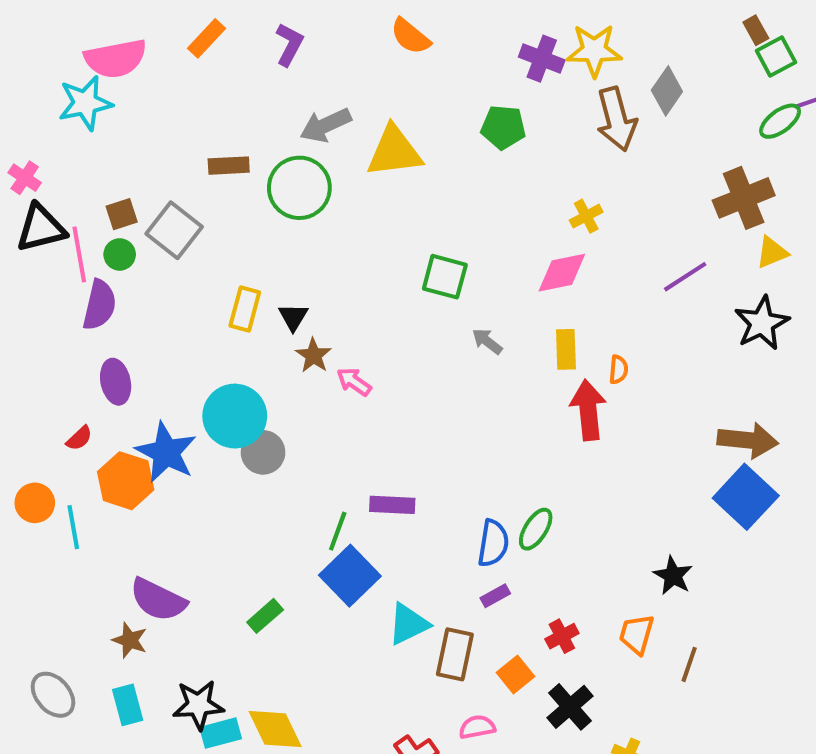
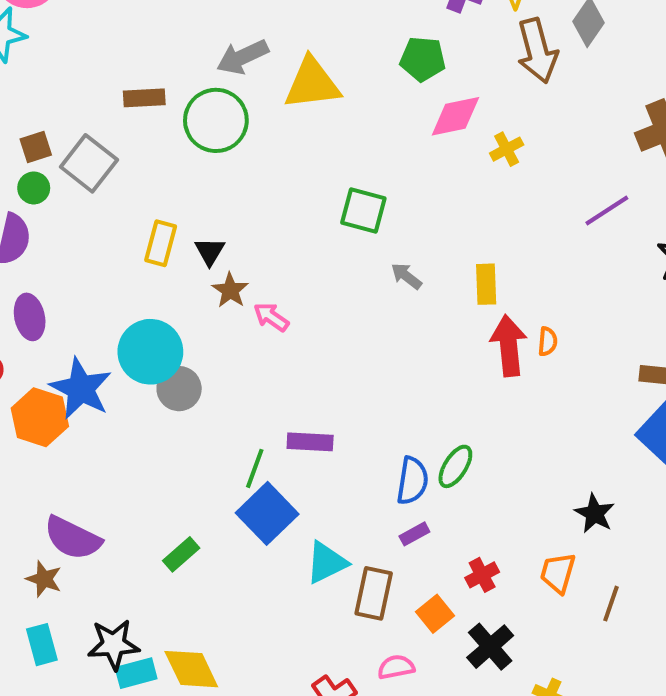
pink diamond: (562, 273) -> (455, 116), moved
orange semicircle: (618, 370) -> (548, 342), moved

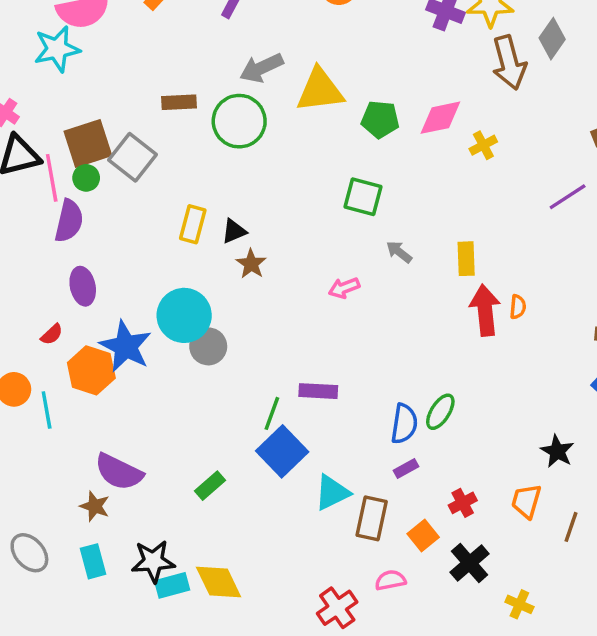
green pentagon: (423, 59) -> (380, 119), moved
brown square: (36, 147) -> (88, 143), size x1.8
black triangle: (210, 251) -> (234, 231), turned 36
pink arrow: (271, 317) -> (344, 288), moved, turned -56

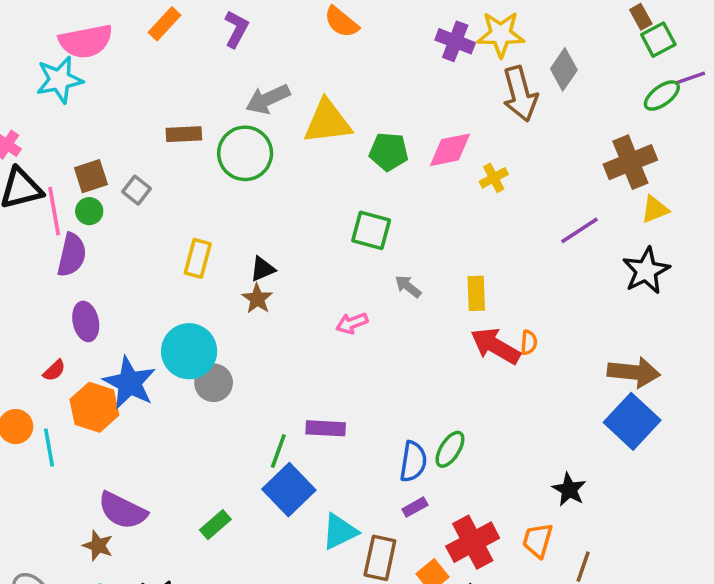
brown square: (88, 143) -> (91, 176), size x0.7
gray square: (133, 157) -> (137, 190), size x0.6
black triangle: (234, 231) -> (263, 269), moved
red arrow: (485, 310) -> (496, 346), turned -54
red cross: (463, 503) -> (473, 542), size x1.8

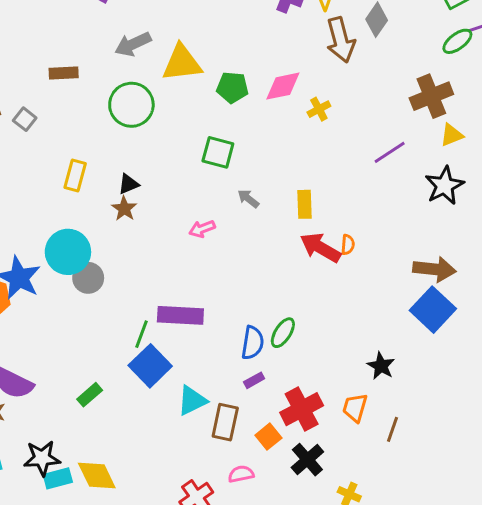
green circle: (245, 153) -> (131, 105), moved
purple rectangle: (326, 428) -> (180, 315), size x1.4

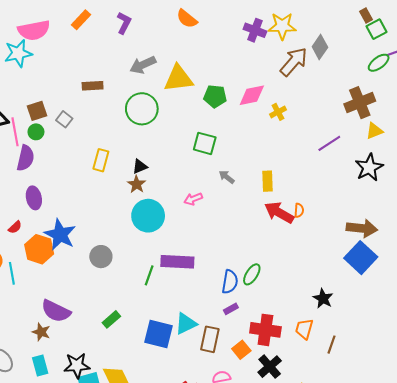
brown arrow: (341, 40) -> (294, 62), turned -124
cyan circle: (68, 252) -> (148, 216), moved
gray circle: (88, 278) -> (101, 257), moved
blue square: (150, 366) -> (159, 334), moved, turned -32
red cross: (302, 409) -> (265, 330), turned 36

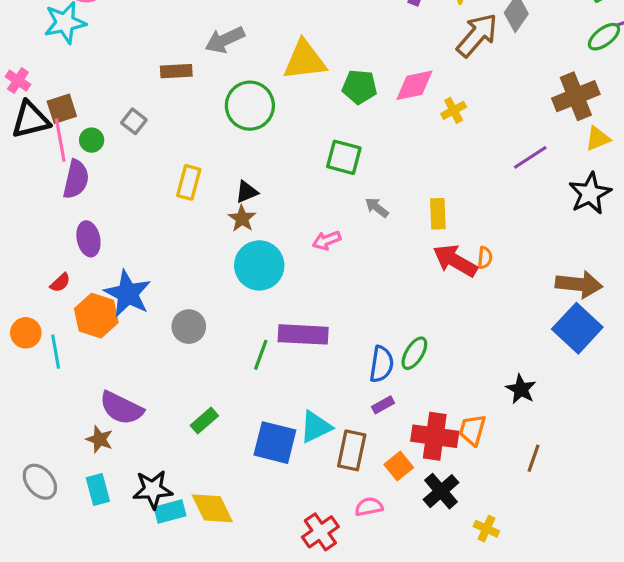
gray arrow: (143, 65) -> (225, 40), moved
brown square: (37, 111) -> (62, 109), moved
orange trapezoid: (304, 329) -> (472, 430), moved

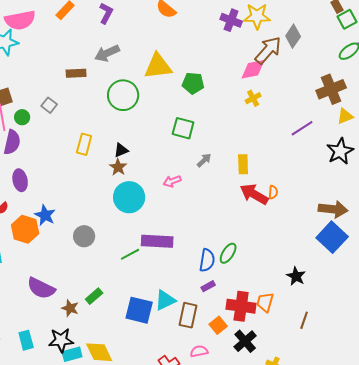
pink diamond: (414, 85) -> (253, 69), moved
gray arrow: (377, 207) -> (204, 160), turned 98
blue star: (128, 294) -> (45, 215), size x0.7
green line: (261, 355) -> (130, 254), turned 42
brown star: (99, 439) -> (70, 308), moved

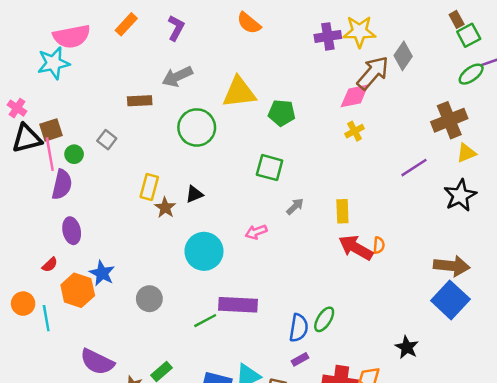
purple cross: (231, 20) -> (328, 36), turned -30
brown star: (118, 167) -> (165, 208), moved

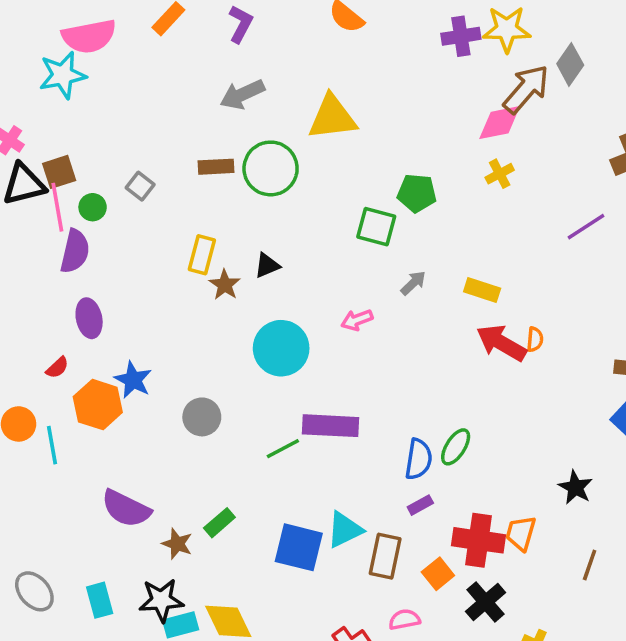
brown rectangle: (140, 101) -> (216, 167), moved
green pentagon: (282, 113) -> (417, 193), moved
yellow rectangle: (342, 211) -> (482, 290), turned -70

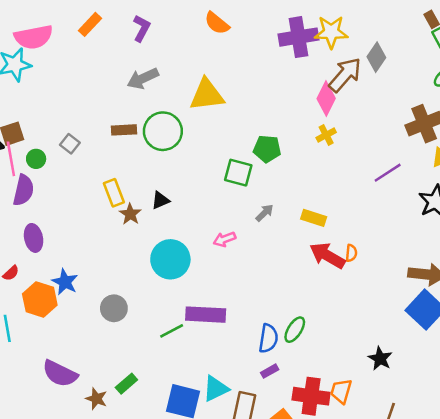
purple cross: (461, 36) -> (299, 37), size x1.4
pink diamond: (500, 123) -> (326, 99), turned -52
yellow rectangle: (202, 255) -> (114, 193), turned -36

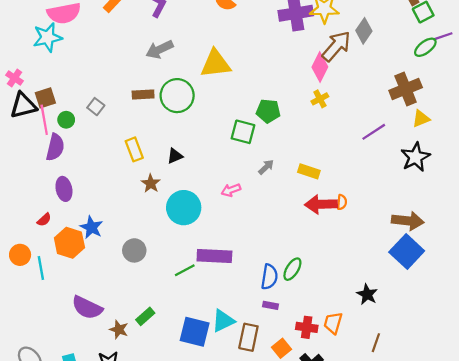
brown star: (130, 214) -> (151, 183), moved
red arrow: (327, 256) -> (321, 204), turned -32
purple rectangle: (270, 371) -> (270, 305), turned 40
red cross: (311, 396) -> (307, 327), size x0.7

